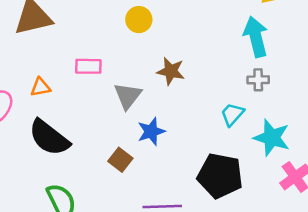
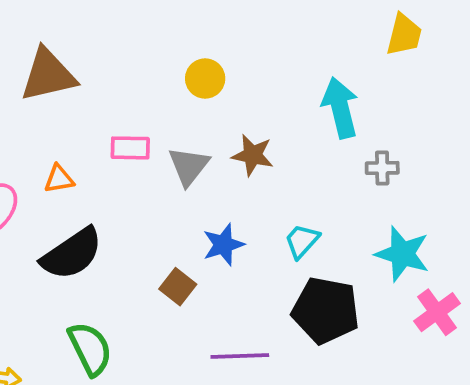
cyan arrow: (256, 37) -> (340, 108), moved
gray triangle: (128, 96) -> (189, 166), moved
cyan trapezoid: (232, 114) -> (302, 241), moved
black semicircle: (49, 138) -> (72, 254), turned -72

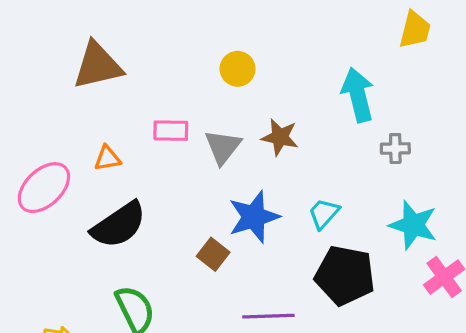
blue star: (223, 245) -> (254, 217), size x1.4

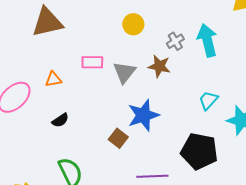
gray cross: (395, 149) -> (175, 41), moved, turned -30
cyan trapezoid: (324, 214) -> (208, 100), moved
black semicircle: (119, 225) -> (60, 120), size x0.5

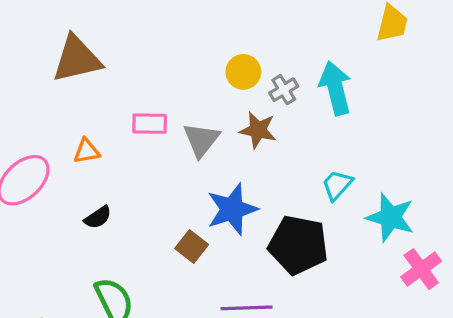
yellow circle: (133, 24) -> (243, 72), moved
black pentagon: (199, 151) -> (298, 245), moved

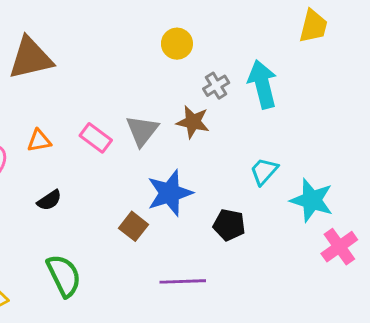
yellow circle: (243, 72) -> (177, 44), moved
pink rectangle: (150, 124) -> (96, 138), moved, turned 36
black pentagon: (298, 245) -> (229, 225), size x0.6

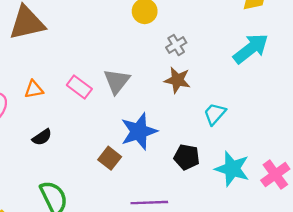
cyan arrow: (263, 84) -> (251, 49), moved, turned 66
brown star: (193, 122) -> (177, 80), moved
cyan star: (312, 200) -> (232, 169), moved

